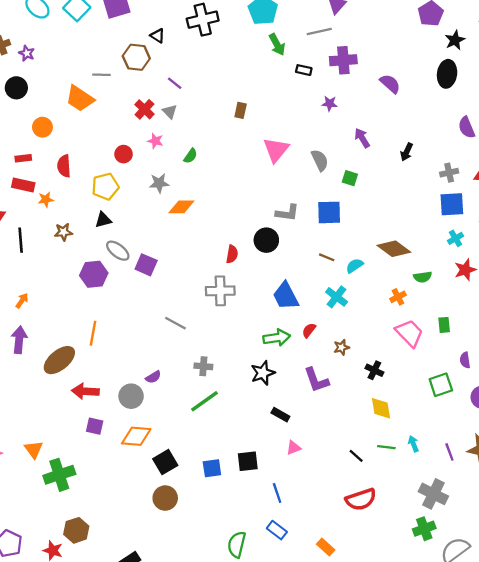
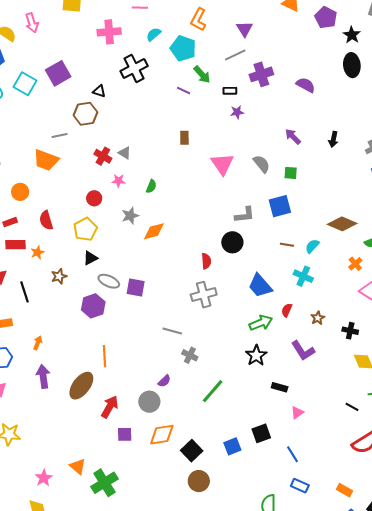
purple line: (175, 83) -> (184, 91), moved
purple star: (330, 104) -> (237, 112), moved
gray cross: (203, 366) -> (190, 355), moved, turned 35
red arrow: (85, 391) -> (110, 407), turned 130

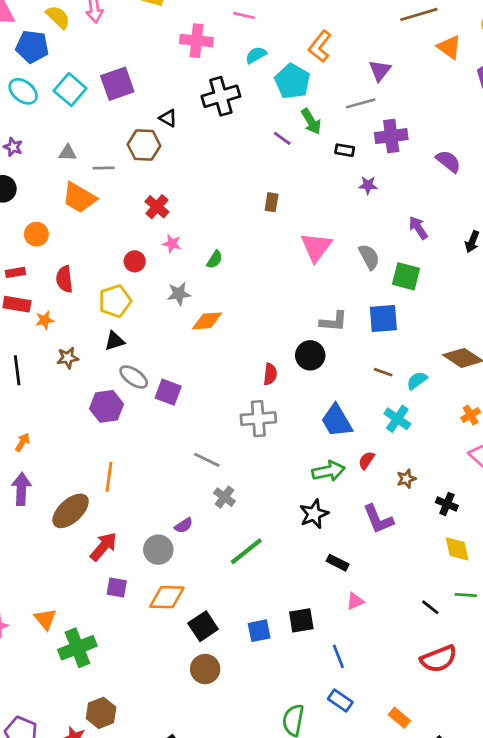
purple star: (237, 112) -> (368, 185), moved
gray triangle: (125, 153) -> (68, 153), moved, turned -40
green square: (291, 173) -> (406, 276), size x1.5

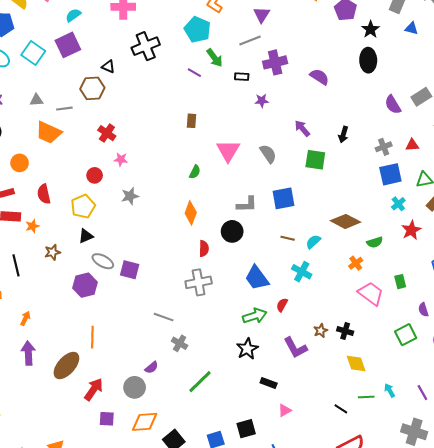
cyan semicircle: (256, 55) -> (73, 15), moved
green semicircle: (215, 260) -> (195, 172), moved
green square: (406, 276) -> (315, 160), moved
orange diamond: (207, 321) -> (191, 213), moved, turned -60
brown star: (406, 479) -> (321, 331), moved

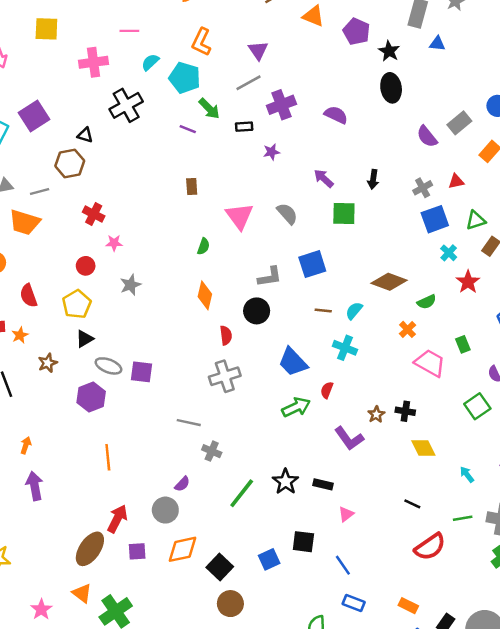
cyan semicircle: (73, 15) -> (150, 62), moved
black star: (247, 349) -> (285, 482), moved
brown ellipse: (66, 365) -> (90, 549), moved
green line: (366, 397) -> (463, 518), moved
black square: (246, 429) -> (303, 542), turned 30

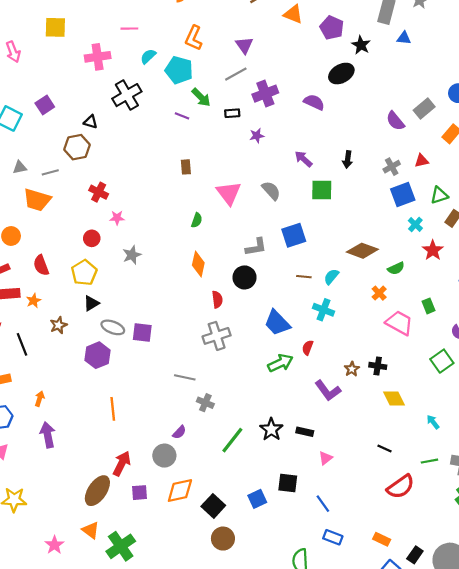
black ellipse: (391, 88) -> (341, 74), moved, turned 70
purple square: (34, 116) -> (45, 105), size x0.7

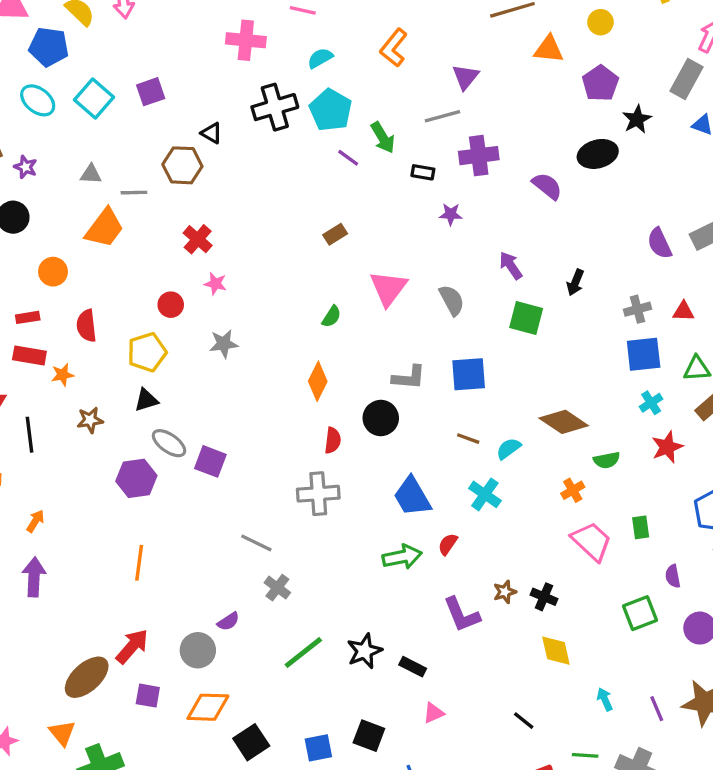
orange triangle: (293, 14) -> (549, 49), turned -30
cyan pentagon: (179, 70) -> (331, 110), moved
brown rectangle: (186, 167) -> (335, 234), turned 48
orange trapezoid: (37, 200) -> (105, 228), turned -84

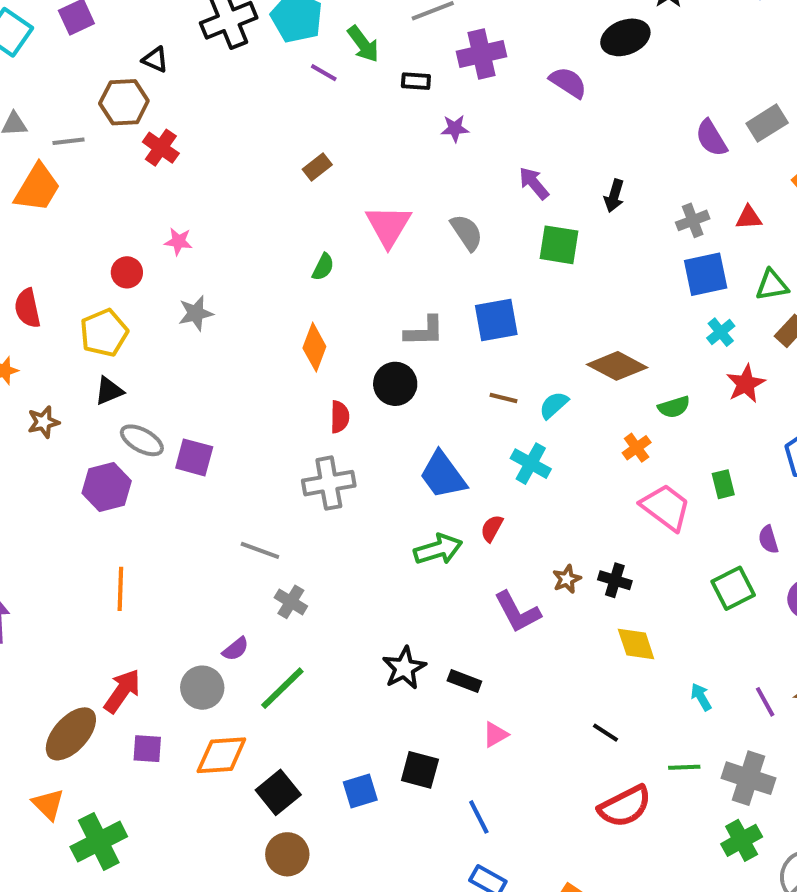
red cross: (198, 239) -> (161, 148), moved
green line: (303, 652) -> (282, 688), moved

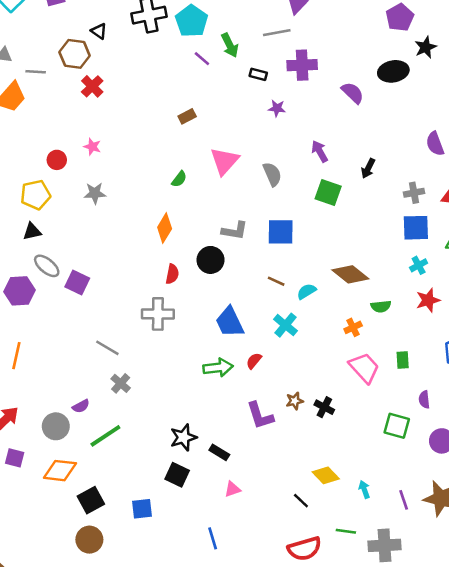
green square: (733, 588) -> (397, 426), turned 32
yellow diamond: (636, 644) -> (326, 475), moved, turned -36
black square: (420, 770) -> (177, 475), moved
gray cross: (748, 778) -> (384, 545), turned -32

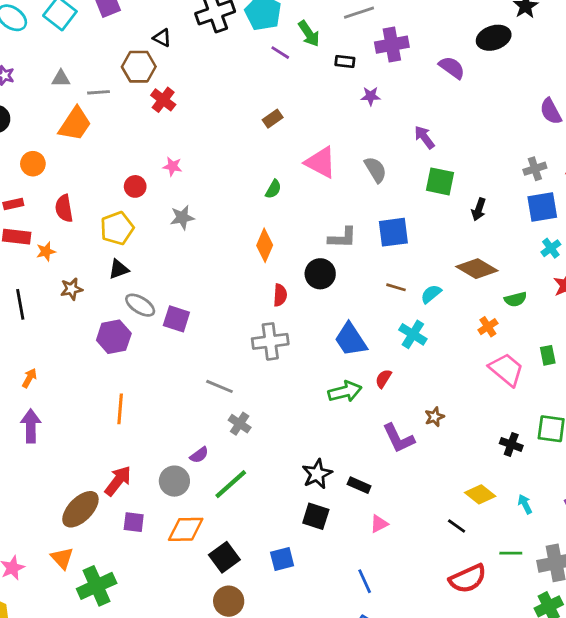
pink triangle: (224, 161) -> (321, 162), turned -36
black arrow: (368, 168) -> (479, 209), moved
black cross: (324, 407) -> (511, 444), moved

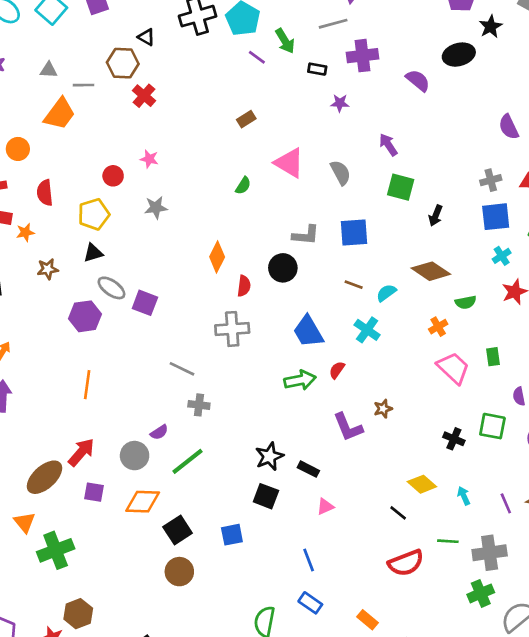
orange diamond: (265, 245) -> (217, 257), moved
gray cross: (240, 424) -> (199, 405), turned -30

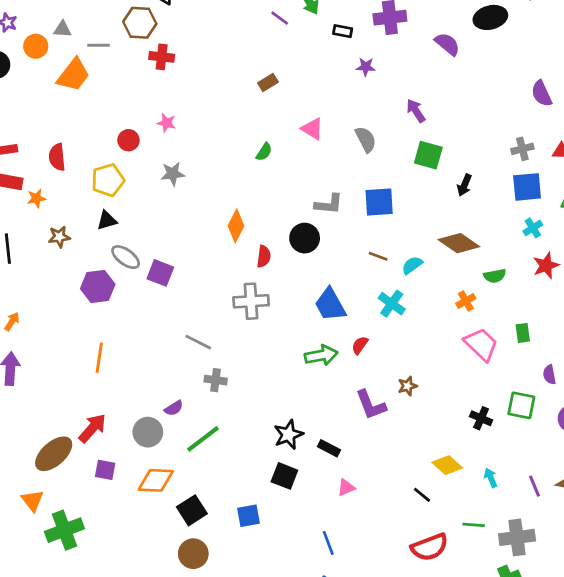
red cross: (144, 96) -> (162, 57), turned -35
orange circle: (18, 149) -> (36, 46), moved
pink triangle: (289, 163) -> (312, 129), size x0.7

